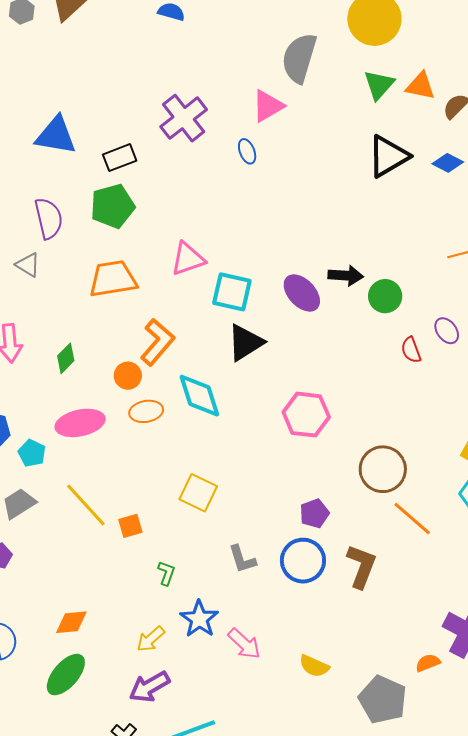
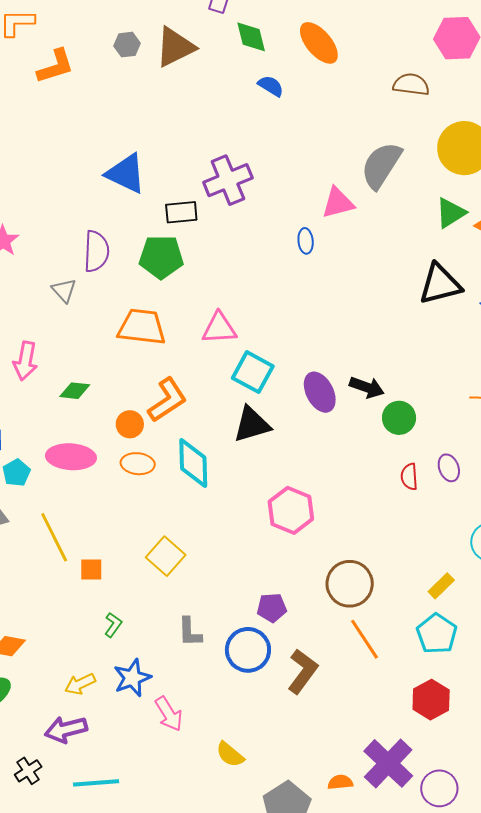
purple cross: (184, 118) -> (228, 180), moved
green diamond: (66, 358) -> (75, 391), turned 36

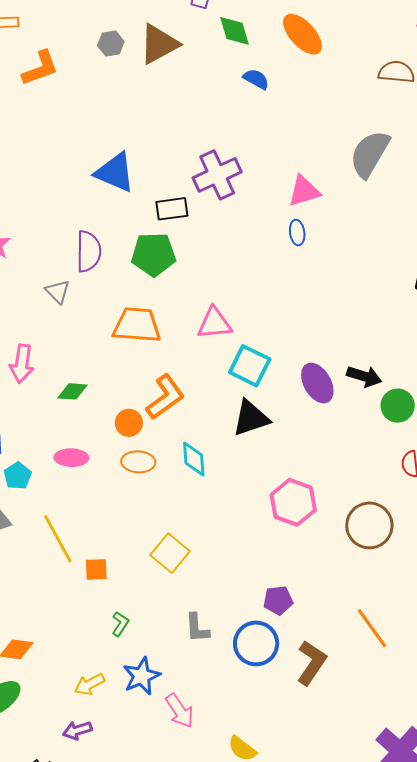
pink triangle: (338, 203) -> (304, 191), moved
pink ellipse: (71, 457) -> (71, 458), size x0.7
cyan diamond: (193, 463) -> (194, 459), size x0.7
brown circle: (350, 584) -> (369, 525), moved
purple arrow: (66, 729) -> (77, 730), size x0.7

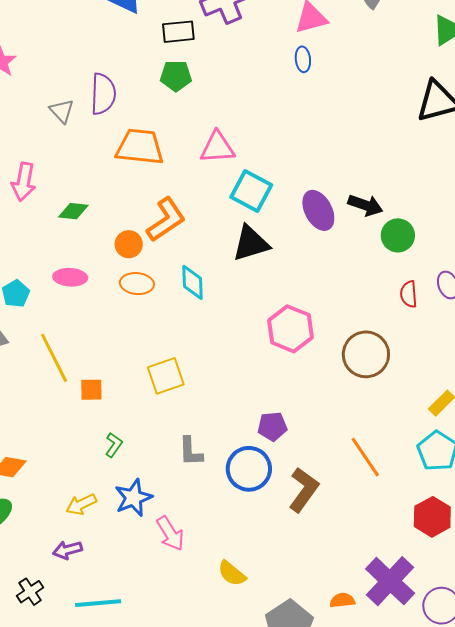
purple semicircle: (89, 251) -> (103, 94), moved
green pentagon: (154, 254) -> (176, 76), moved, size x0.7
yellow square: (170, 553) -> (166, 376), turned 30

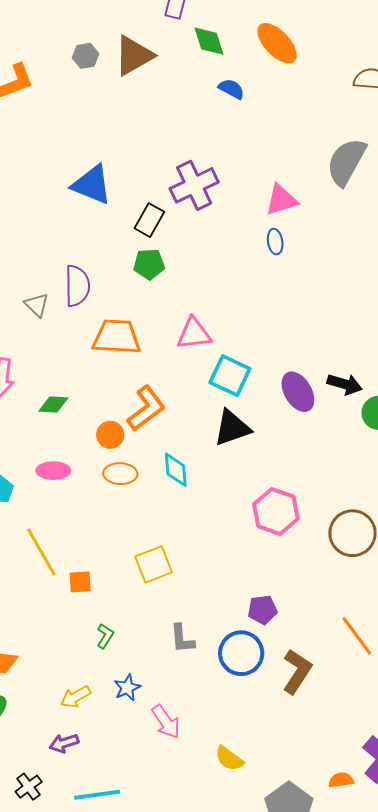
black rectangle: (178, 32) -> (149, 220), turned -52
blue star: (133, 498) -> (127, 688), size x0.7

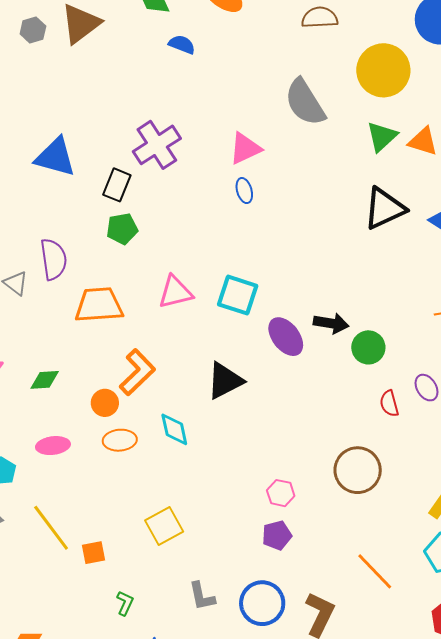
gray semicircle: (346, 162) -> (305, 102), turned -54
cyan square: (230, 376) -> (238, 295), moved
pink hexagon: (276, 511) -> (281, 493), moved, size x0.6
purple pentagon: (263, 610) -> (277, 535), moved

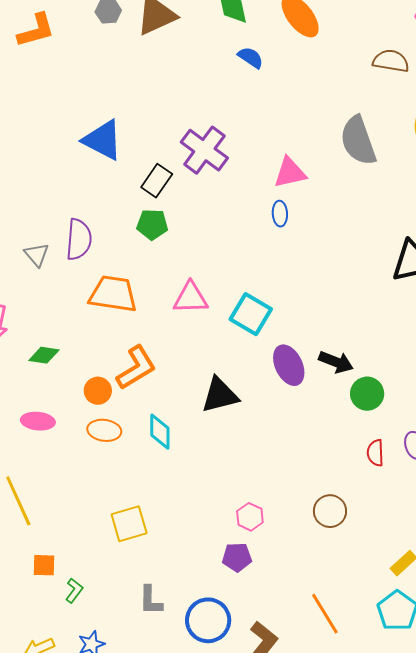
purple cross: (157, 145) -> (204, 150), turned -33
brown circle: (358, 470) -> (330, 511), size x0.7
orange square: (93, 553) -> (44, 565), moved

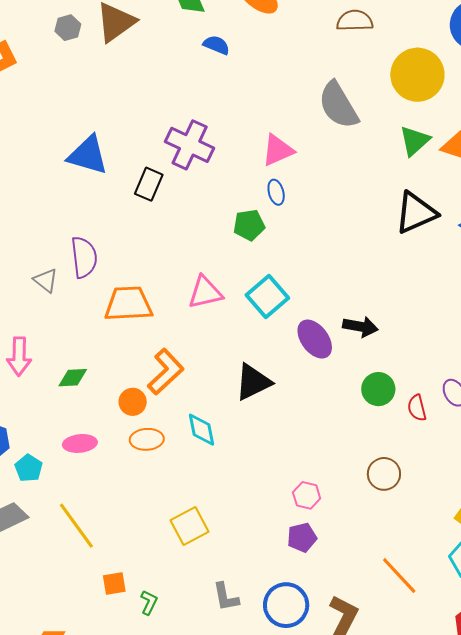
green pentagon: (152, 224) -> (249, 225), moved
cyan square: (251, 314) -> (267, 297), turned 30
green circle: (367, 394) -> (378, 389), moved

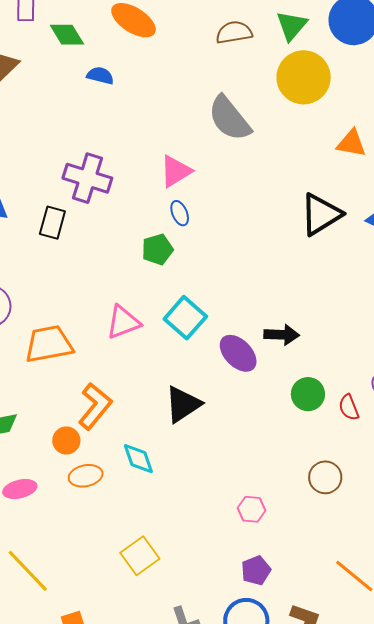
green triangle: (415, 141) -> (292, 26), moved
purple pentagon: (302, 538) -> (256, 570), moved

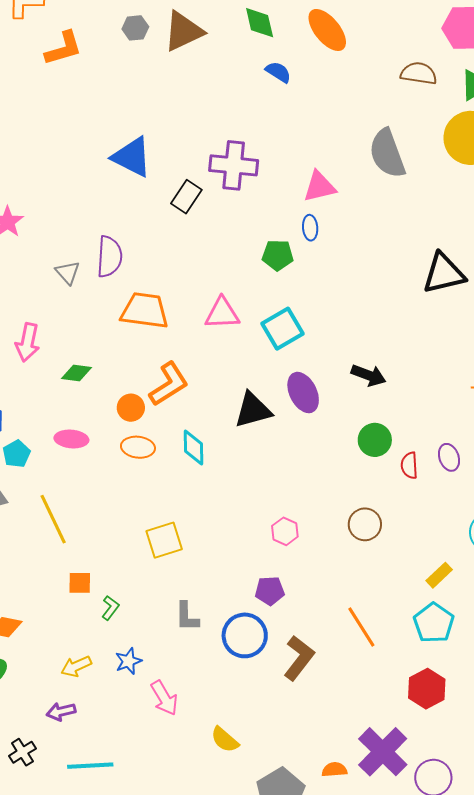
purple cross: (87, 178) -> (234, 165), turned -30
purple ellipse: (238, 353) -> (303, 393), moved

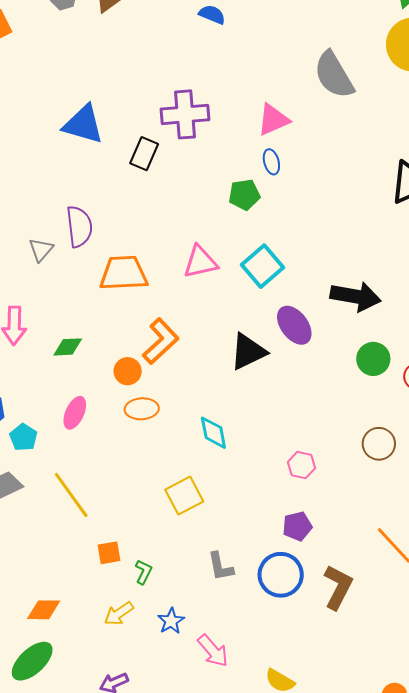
gray triangle: (68, 273) -> (41, 250), turned 32
black arrow: (368, 375) -> (355, 296), size x1.4
pink ellipse: (71, 439) -> (75, 413), turned -60
cyan diamond: (194, 448) -> (213, 433), moved
yellow arrow: (76, 666) -> (119, 614), moved

